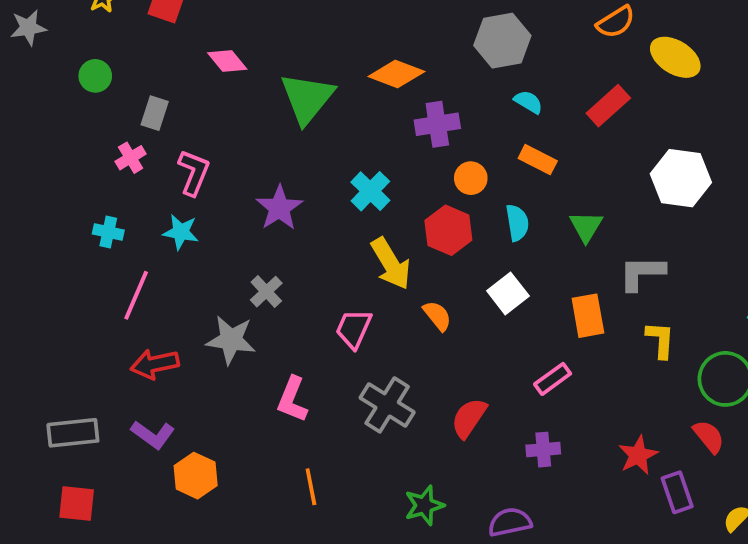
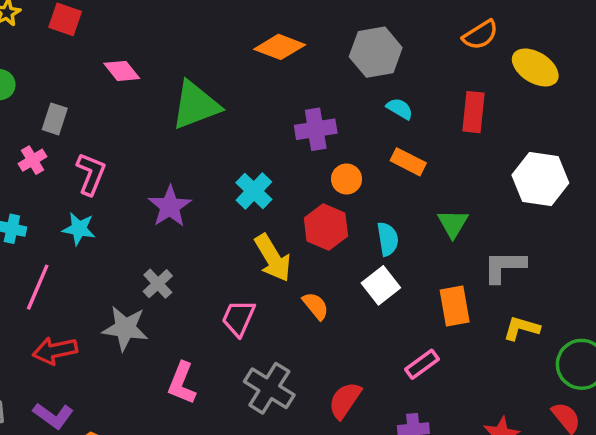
orange diamond: (396, 74) -> (280, 47), moved
green triangle: (307, 98) -> (196, 105), turned 30
red rectangle: (608, 106) -> (473, 112), turned -42
cyan semicircle: (517, 223) -> (388, 239), moved
yellow L-shape: (660, 340) -> (522, 328), turned -78

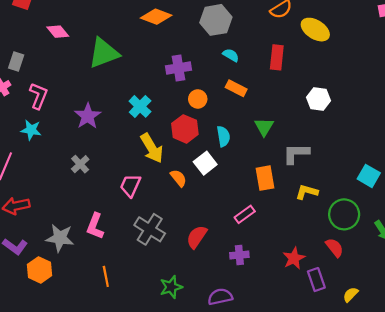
white hexagon: (540, 179) -> (318, 99), size x0.7
white square: (381, 285) -> (205, 163), moved
gray star: (125, 328) -> (60, 238), moved

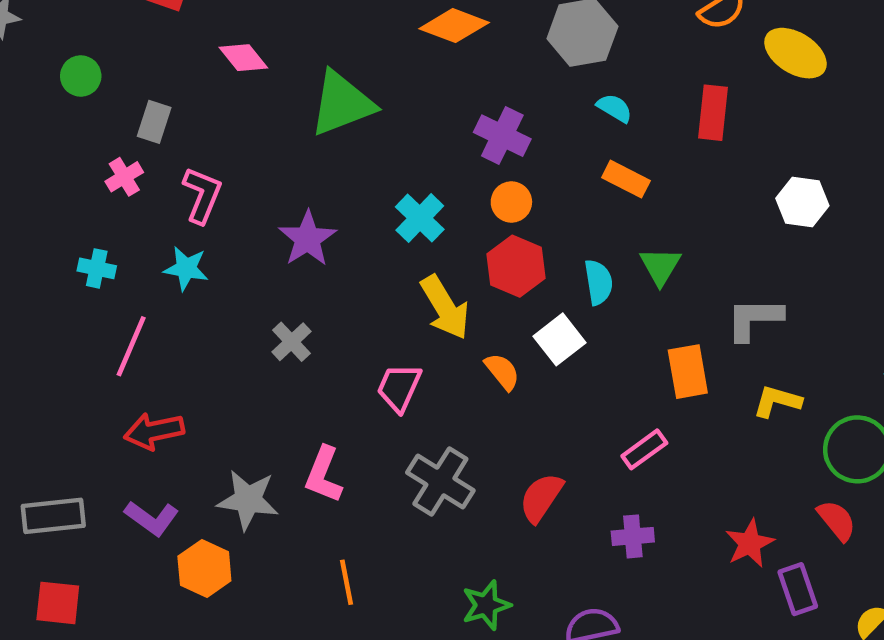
purple cross: (178, 68) -> (502, 136), turned 35
orange circle: (198, 99) -> (511, 202), moved
green triangle: (264, 127) -> (660, 266), moved

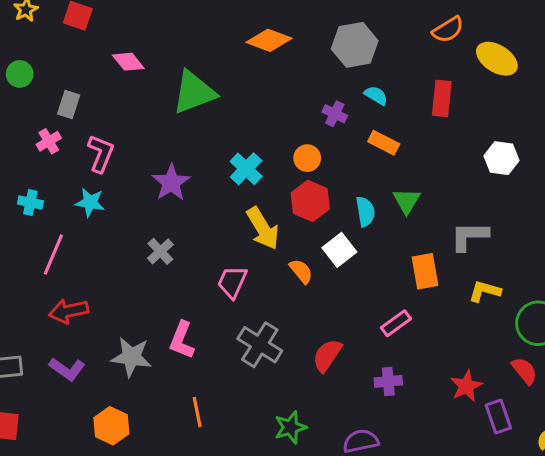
purple cross: (502, 136) -> (335, 114), moved, size x0.7
orange hexagon: (204, 569) -> (111, 426), moved

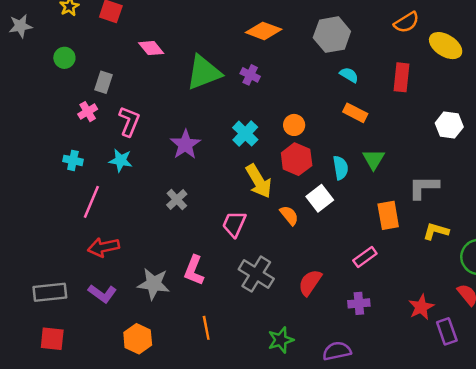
purple cross: (335, 114) -> (250, 75), moved

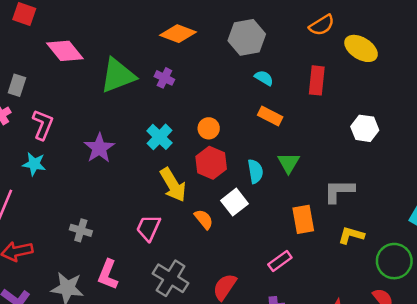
pink diamond: (151, 48) -> (65, 51), size x1.4
gray cross: (177, 200) -> (81, 230), moved, turned -30

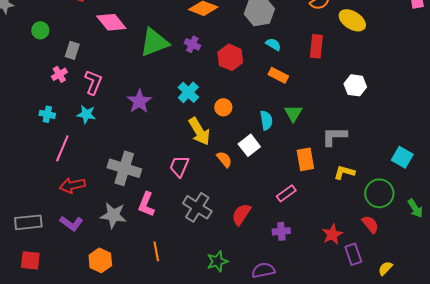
orange circle: (209, 128) -> (223, 107), moved
red hexagon: (211, 163) -> (230, 57), moved
gray cross: (81, 230) -> (124, 168), size x1.8

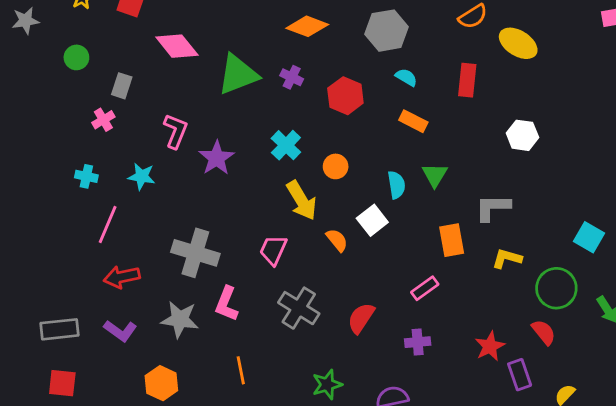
pink L-shape: (93, 82) -> (176, 131), moved

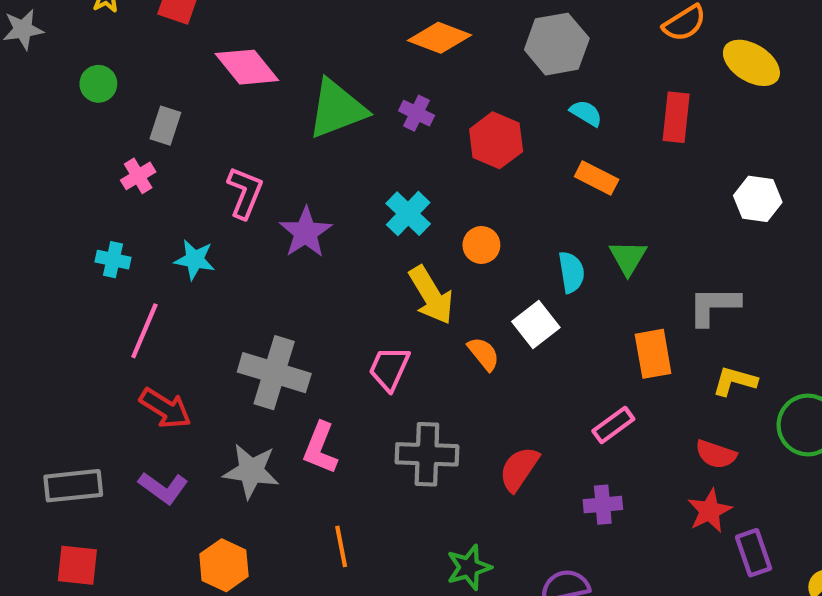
red arrow: (122, 277) -> (165, 408), turned -136
gray cross: (299, 308) -> (427, 454), turned -30
red semicircle: (544, 332) -> (716, 454), moved, turned 148

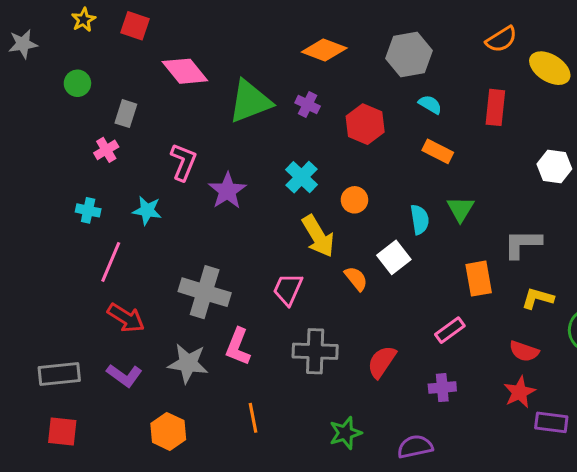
purple rectangle: (754, 553) -> (551, 422), turned -64

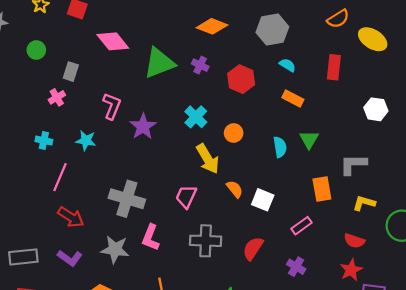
white square: (394, 257) -> (263, 200), moved, turned -30
purple cross: (442, 388) -> (296, 267), turned 36

